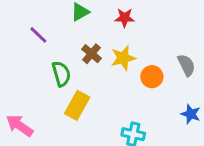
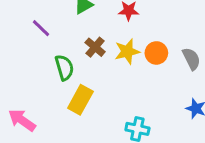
orange circle: (152, 77) -> (156, 53), moved

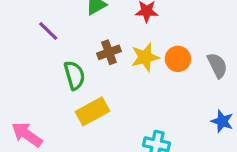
brown cross: (95, 47) -> (109, 52), turned 30
yellow rectangle: (80, 100) -> (93, 111), turned 32

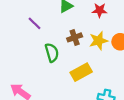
yellow rectangle: (93, 111) -> (81, 72), moved

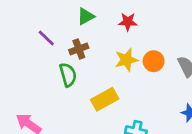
brown cross: (75, 37) -> (79, 49), moved

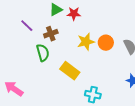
red star: (128, 22) -> (74, 14), moved
yellow rectangle: (105, 99) -> (70, 71), turned 66

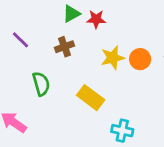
purple line: (27, 26) -> (21, 40), moved
green semicircle: (43, 53) -> (41, 84), moved

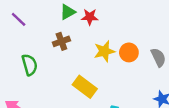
purple line: (21, 40) -> (19, 19), moved
green semicircle: (41, 84) -> (30, 65), moved

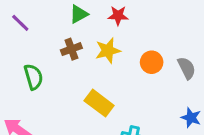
red star: (90, 17) -> (118, 16), moved
yellow star: (104, 51) -> (108, 51), moved

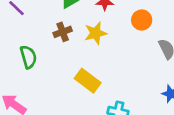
orange circle: (152, 62) -> (142, 20), moved

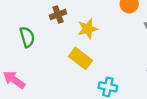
yellow star: (96, 33) -> (88, 29), moved

